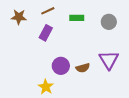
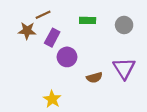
brown line: (48, 11) -> (43, 15), moved
brown star: (19, 17) -> (27, 31), moved
purple circle: (61, 66) -> (67, 57), moved

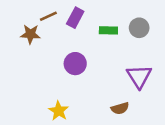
green rectangle: (88, 20) -> (108, 30), moved
purple rectangle: (52, 38) -> (75, 18), moved
brown semicircle: (94, 78) -> (120, 108), moved

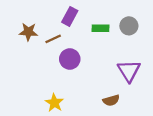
brown line: (48, 16) -> (53, 39), moved

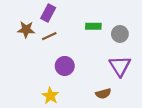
purple rectangle: (70, 16) -> (48, 13), moved
gray circle: (129, 26) -> (120, 34), moved
purple circle: (70, 59) -> (65, 66), moved

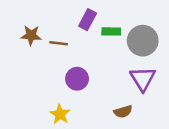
purple rectangle: (48, 13) -> (88, 20), moved
gray circle: (120, 34) -> (143, 41), size x1.5
brown line: (49, 36) -> (59, 43), turned 32

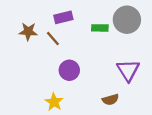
purple rectangle: (88, 20) -> (63, 17), moved, turned 48
gray circle: (143, 41) -> (127, 20), moved
brown line: (59, 43) -> (53, 39), turned 42

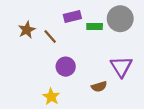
purple rectangle: (63, 17) -> (72, 16), moved
brown star: (28, 31) -> (27, 30), turned -30
brown semicircle: (110, 100) -> (99, 87), moved

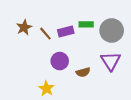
purple rectangle: (72, 16) -> (66, 32), moved
gray circle: (120, 19) -> (112, 30), moved
brown semicircle: (99, 87) -> (83, 72), moved

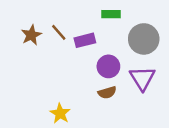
green rectangle: (86, 24) -> (111, 14), moved
brown line: (45, 34) -> (59, 32), moved
purple circle: (60, 61) -> (108, 66), moved

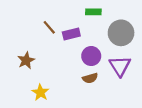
brown star: (31, 35) -> (26, 60), moved
yellow star: (60, 113) -> (40, 92), moved

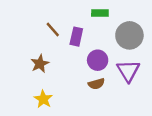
purple rectangle: (71, 34) -> (76, 37), turned -63
brown star: (26, 60) -> (40, 64), moved

